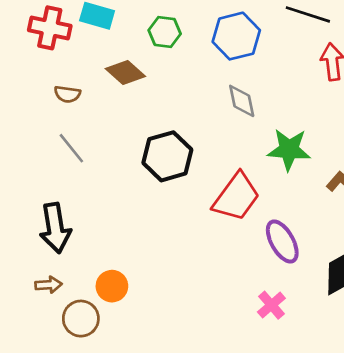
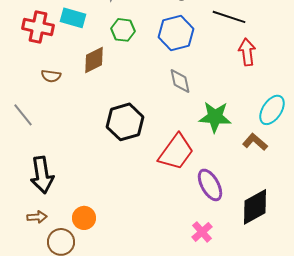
brown diamond: (125, 73) -> (94, 60), turned -68
gray line: (71, 148) -> (23, 115), moved

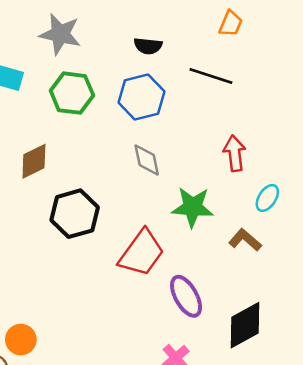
green hexagon: (123, 30) -> (72, 93), size x1.4
red arrow: (247, 52) -> (235, 153), moved
brown diamond: (94, 60) -> (34, 161), moved
cyan ellipse: (272, 110) -> (267, 198), size x0.7

